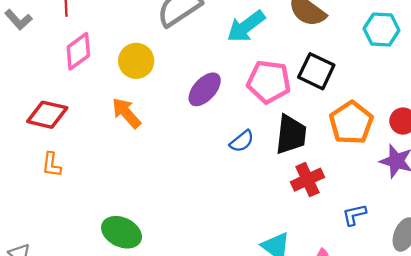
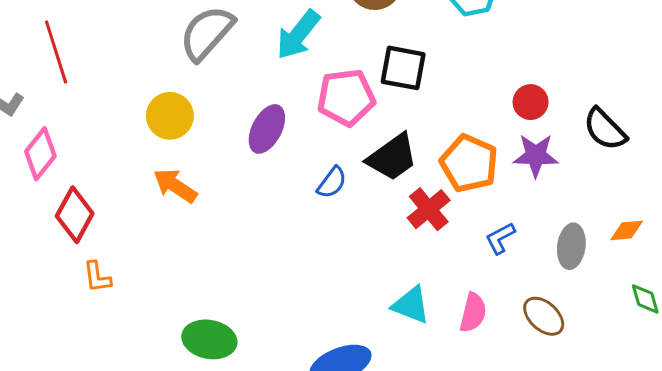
pink diamond: (78, 51) -> (40, 154), moved
red diamond: (47, 115) -> (75, 215), turned -60
orange pentagon: (351, 123) -> (469, 163), moved
black trapezoid: (291, 134) -> (392, 157), turned 63

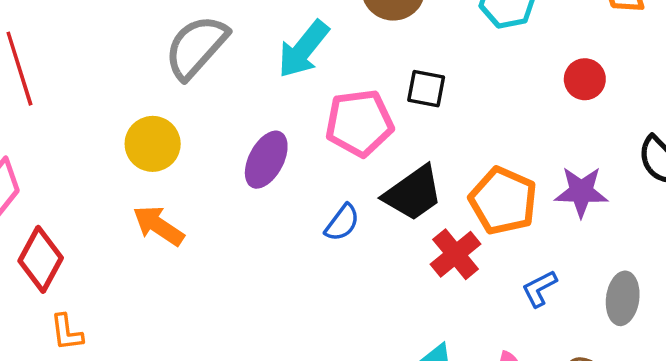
black square: (403, 68) -> (426, 89), size x0.7
red circle: (531, 102) -> (585, 79), moved

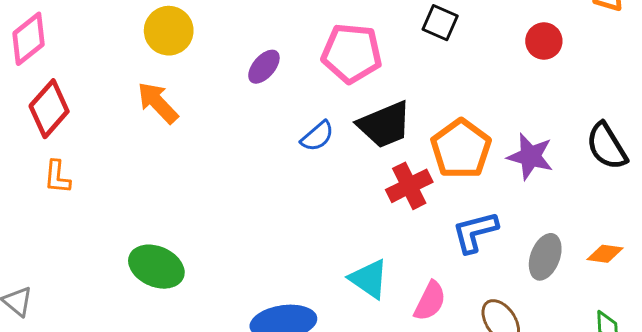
red circle: (585, 79) -> (544, 41), moved
black square: (426, 89) -> (440, 23), moved
purple ellipse: (266, 160) -> (264, 67), size x0.7
blue L-shape: (539, 289) -> (475, 232), size x1.4

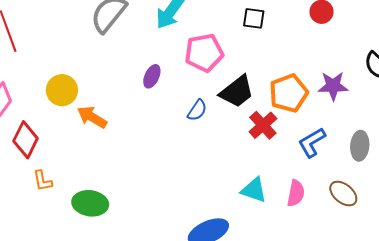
yellow circle: (169, 31) -> (62, 90), moved
orange pentagon: (461, 149) -> (289, 93), turned 30
green ellipse: (156, 267) -> (90, 203), moved

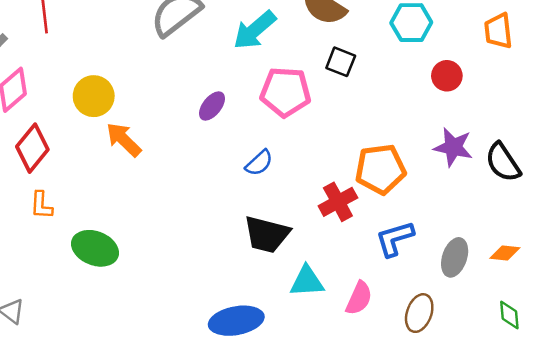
black square: (254, 18) -> (341, 62), moved
purple star: (333, 86) -> (453, 147), moved
black trapezoid: (237, 92) -> (267, 234), moved, turned 39
cyan triangle: (254, 190) -> (307, 281), turned -36
brown ellipse: (343, 194) -> (419, 313), turned 56

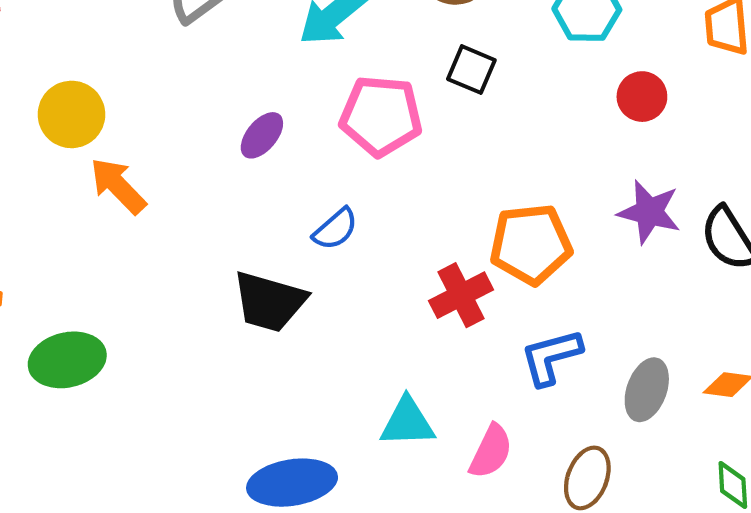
black trapezoid: (267, 234) -> (269, 302), moved
green ellipse: (95, 248) -> (67, 360), turned -36

